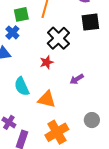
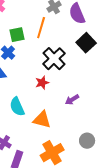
black square: (90, 22) -> (86, 43), turned -36

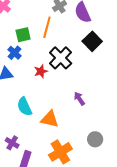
red star: (42, 83) -> (41, 71), moved
purple arrow: (72, 100) -> (79, 99), turned 88

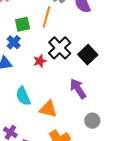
black square: (92, 41) -> (88, 55), moved
purple arrow: (79, 99) -> (78, 89), size x1.5
gray circle: (95, 139) -> (92, 121), moved

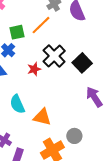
orange line: (46, 17) -> (41, 25), turned 30
purple arrow: (78, 89) -> (94, 97), moved
gray circle: (92, 121) -> (74, 136), moved

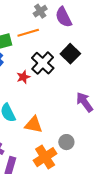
orange line: (41, 25) -> (28, 33), turned 30
black square: (82, 63) -> (70, 54), moved

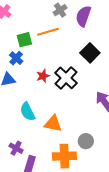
purple semicircle: (64, 17) -> (83, 16), turned 45
black cross: (43, 63) -> (66, 78), moved
orange cross: (45, 157) -> (64, 156), turned 30

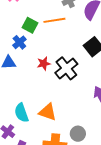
green square: (24, 40) -> (30, 25), turned 35
cyan semicircle: (27, 112) -> (21, 113), moved

